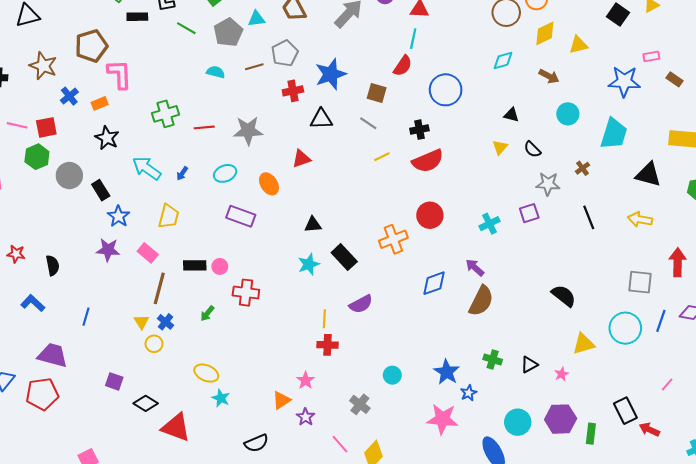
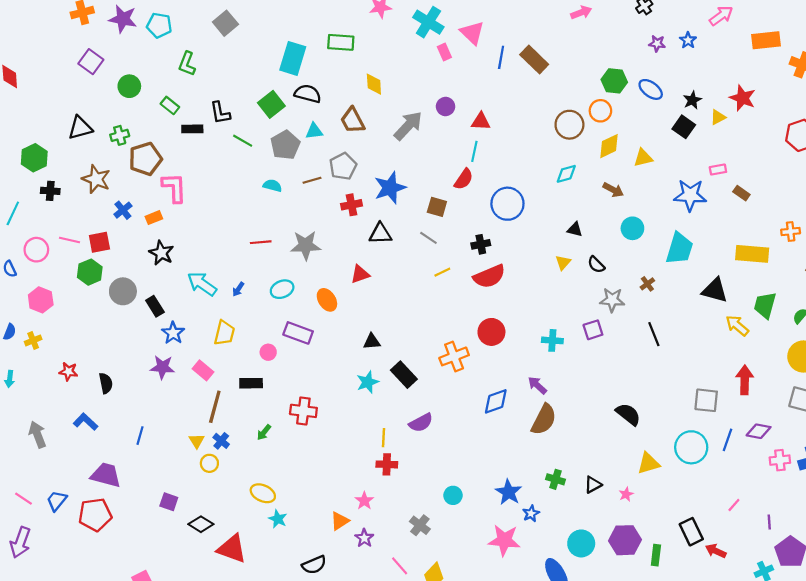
green cross: (165, 114) -> (120, 135), moved, size x0.7
yellow arrow: (640, 219) -> (737, 326), moved, turned 30
cyan cross: (489, 224) -> (552, 340), turned 30
pink circle: (220, 266) -> (268, 352), moved

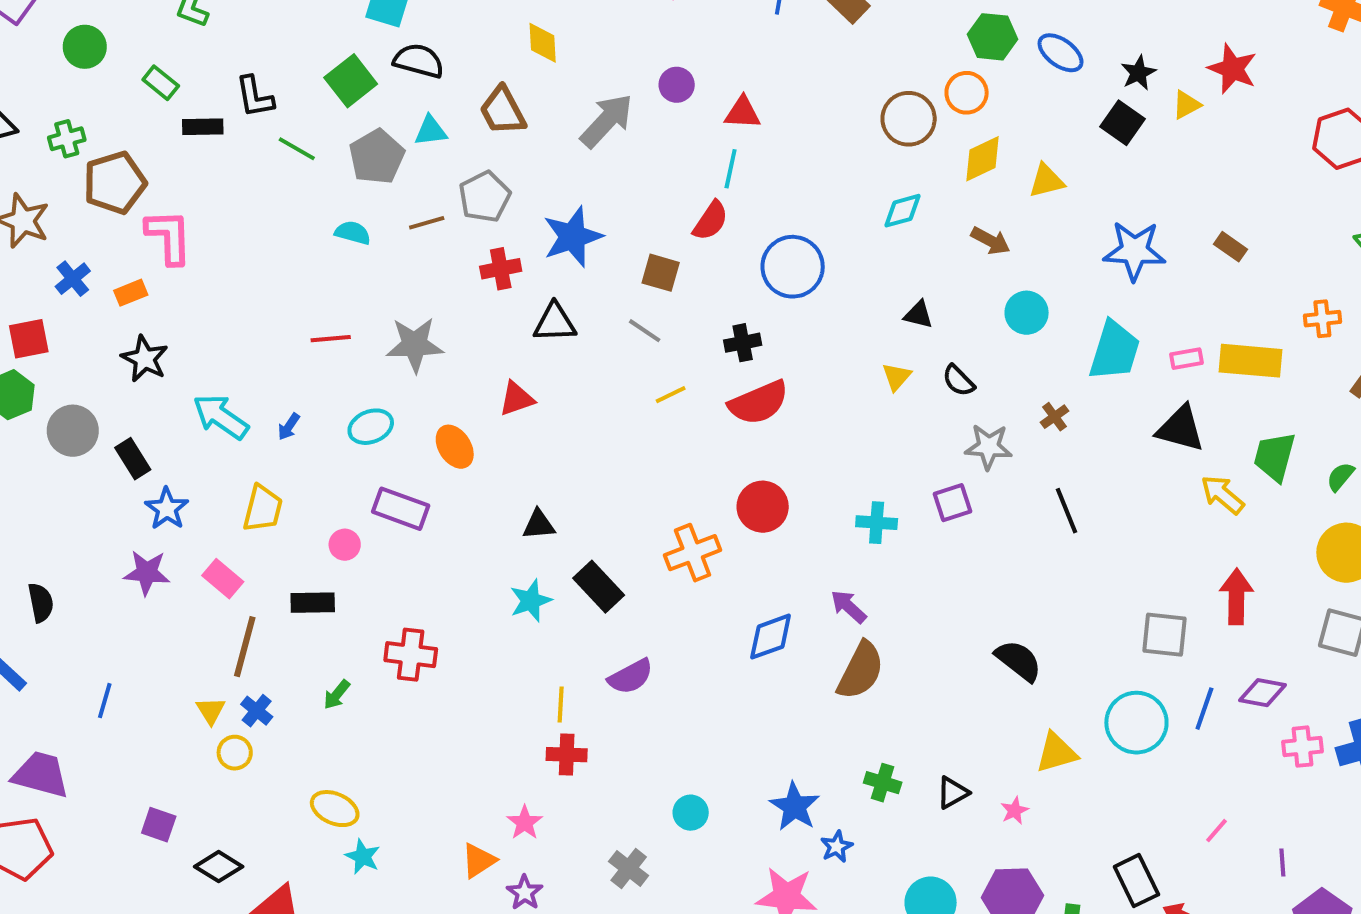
pink rectangle: (718, 170) -> (1186, 359), moved

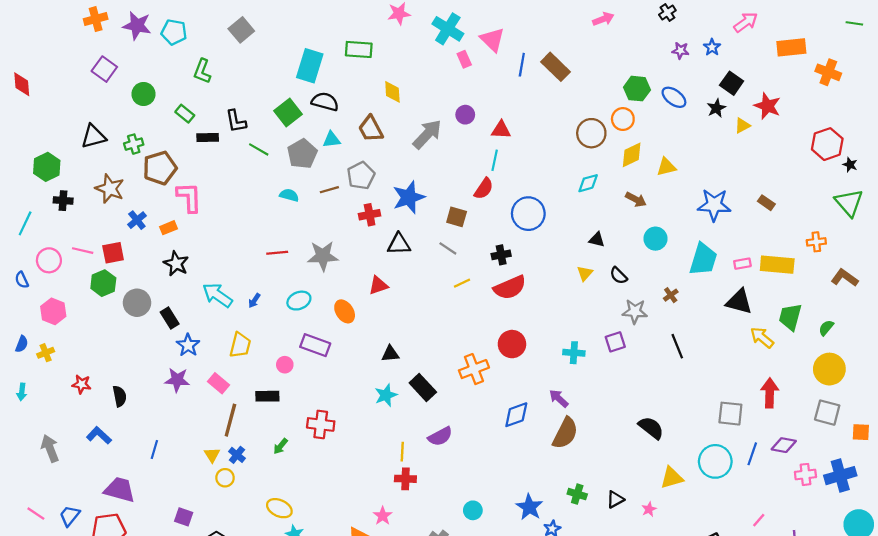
black square: (1122, 123) -> (732, 83), moved

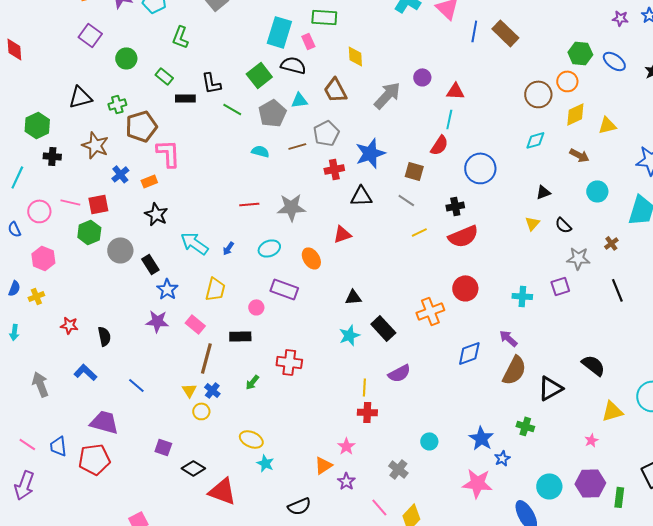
pink rectangle: (464, 59) -> (308, 41), moved
black triangle: (597, 240) -> (543, 192), turned -35
blue line: (154, 449) -> (136, 385), turned -66
black triangle: (615, 499) -> (550, 388), moved, size x1.5
blue trapezoid: (70, 516) -> (58, 446), turned -45

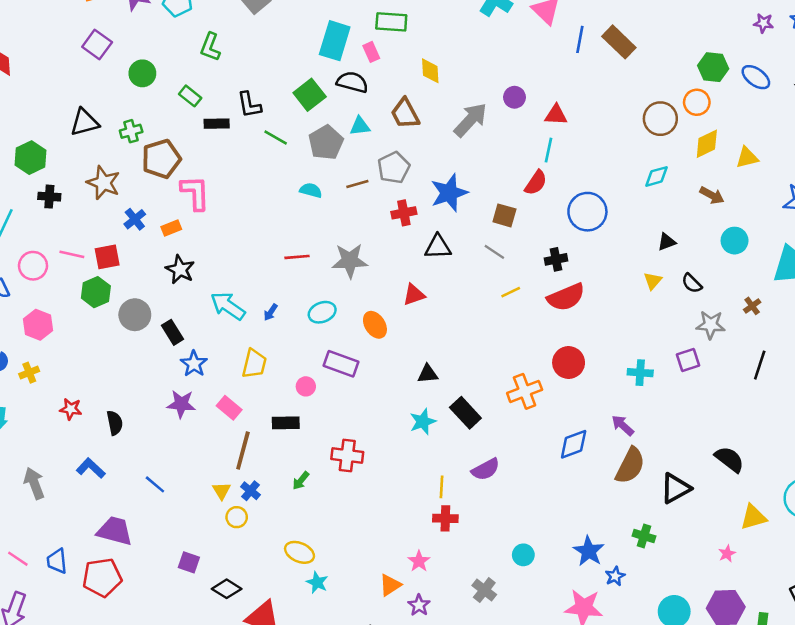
black line: (617, 290) -> (760, 365), turned 40

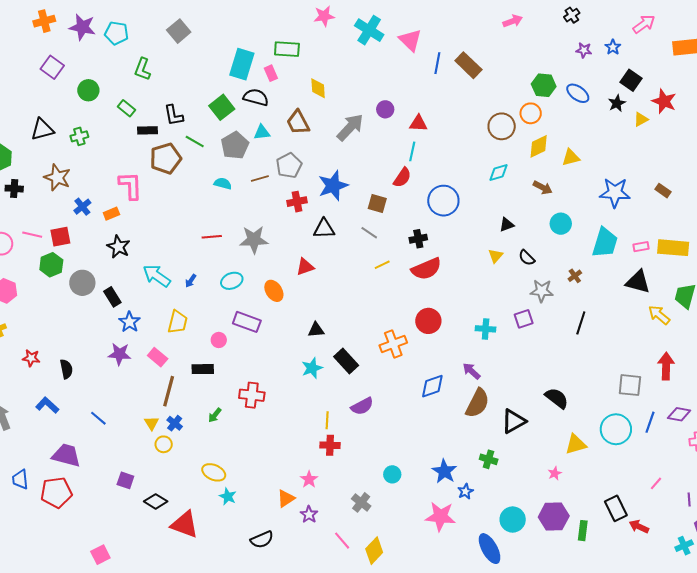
brown pentagon: (161, 159) -> (166, 158), moved

